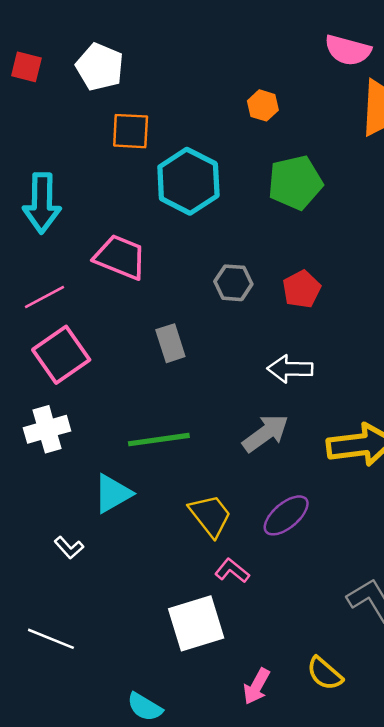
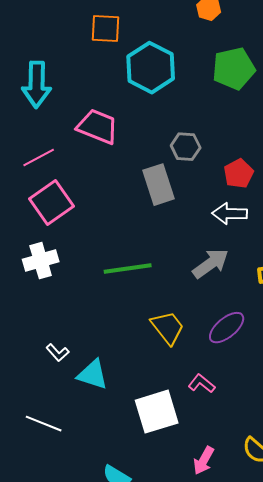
red pentagon: (302, 289) -> (239, 174), moved
gray rectangle: (170, 343) -> (159, 185), moved, size x1.4
cyan triangle: (113, 494) -> (93, 375), moved, turned 48
pink L-shape: (232, 571) -> (202, 384), moved

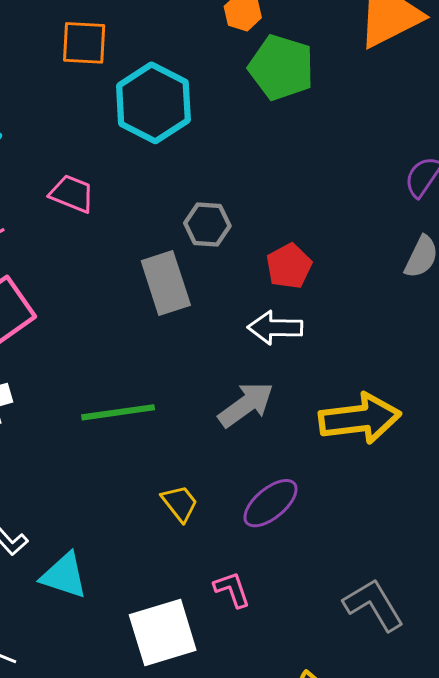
green pentagon: (234, 69) -> (281, 67), moved, turned 30
pink trapezoid: (98, 127) -> (72, 194), size x0.7
yellow trapezoid: (168, 328) -> (180, 503), size x0.7
pink L-shape: (202, 384) -> (232, 589), turned 32

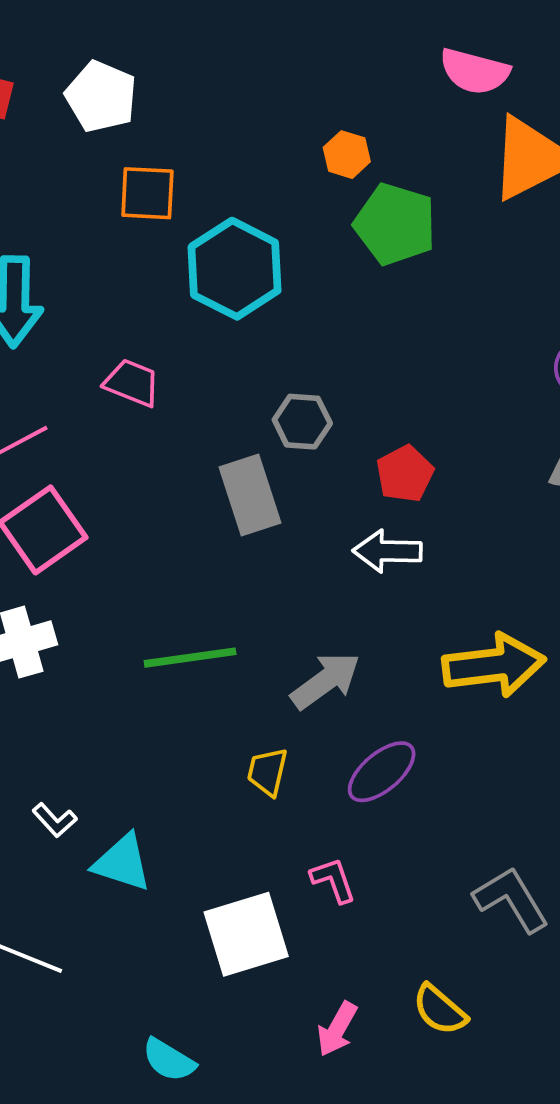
gray arrow: (246, 405) -> (325, 681), moved
yellow trapezoid: (180, 503) -> (267, 772), turned -129

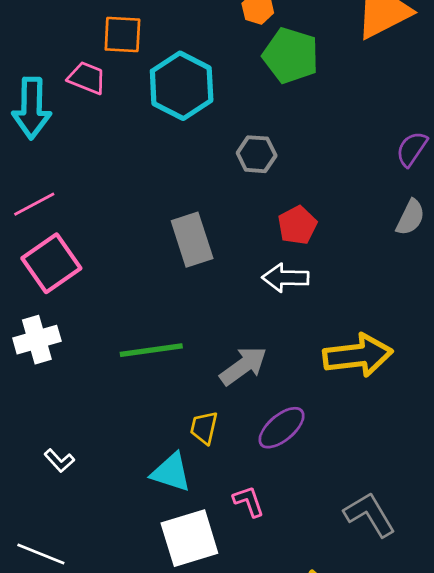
pink trapezoid: (132, 383) -> (87, 78), moved
gray hexagon: (302, 422) -> (257, 154), moved
cyan triangle: (122, 863) -> (171, 472), moved

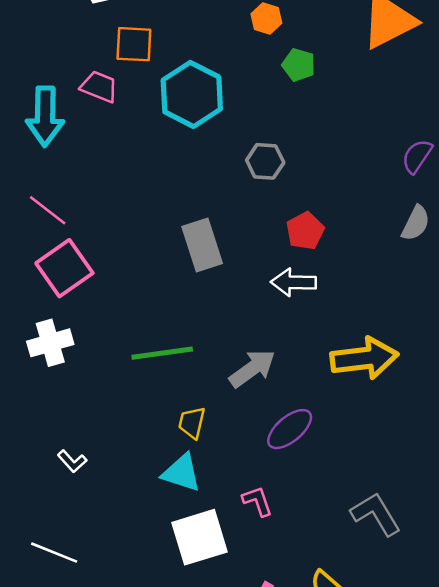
green pentagon: (291, 56) -> (299, 65), size x0.6
pink line: (34, 204) -> (48, 210), turned 66
yellow trapezoid: (204, 428) -> (192, 423), moved

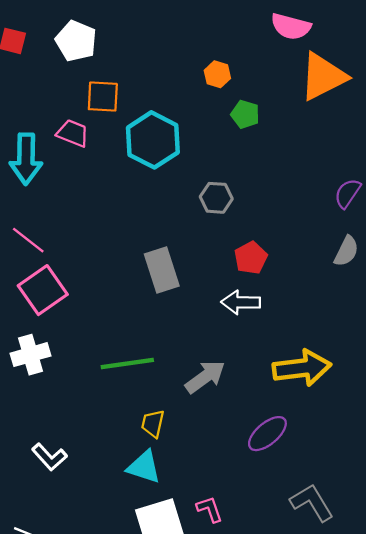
purple ellipse: (290, 429) -> (267, 434), moved
white L-shape: (72, 461) -> (49, 457), size x1.4
pink L-shape: (257, 501) -> (210, 509), moved

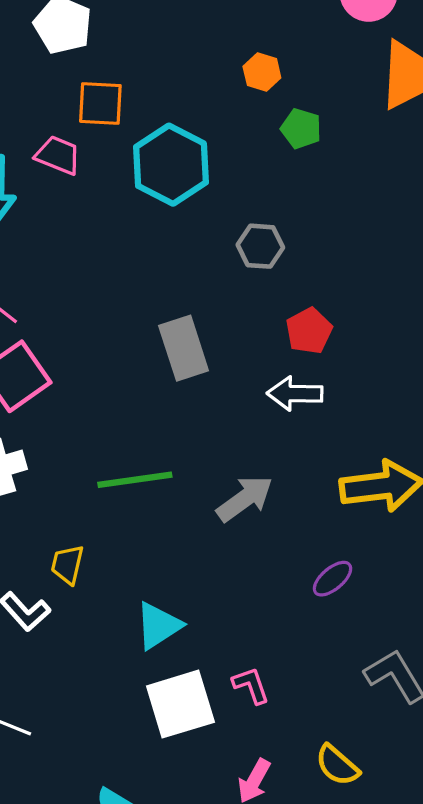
yellow trapezoid: (153, 424) -> (67, 565), moved
purple ellipse: (267, 434) -> (333, 579), size x0.7
cyan triangle: (144, 467) -> (158, 626), turned -51

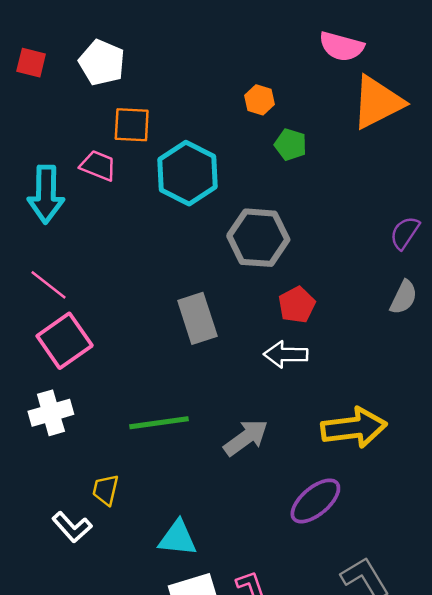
gray hexagon: (260, 246) -> (258, 238), size x1.6
purple ellipse: (333, 579) -> (315, 501), size x1.6
cyan triangle: (158, 626) -> (178, 538), turned 39

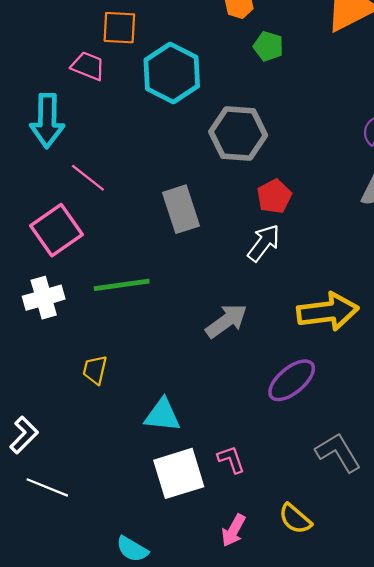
cyan arrow: (46, 194) -> (47, 121), moved
pink line: (48, 285) -> (88, 178), moved
white arrow: (286, 354) -> (264, 243), turned 126
green line: (159, 423) -> (122, 285), moved
white L-shape: (72, 527) -> (24, 435), moved, turned -93

